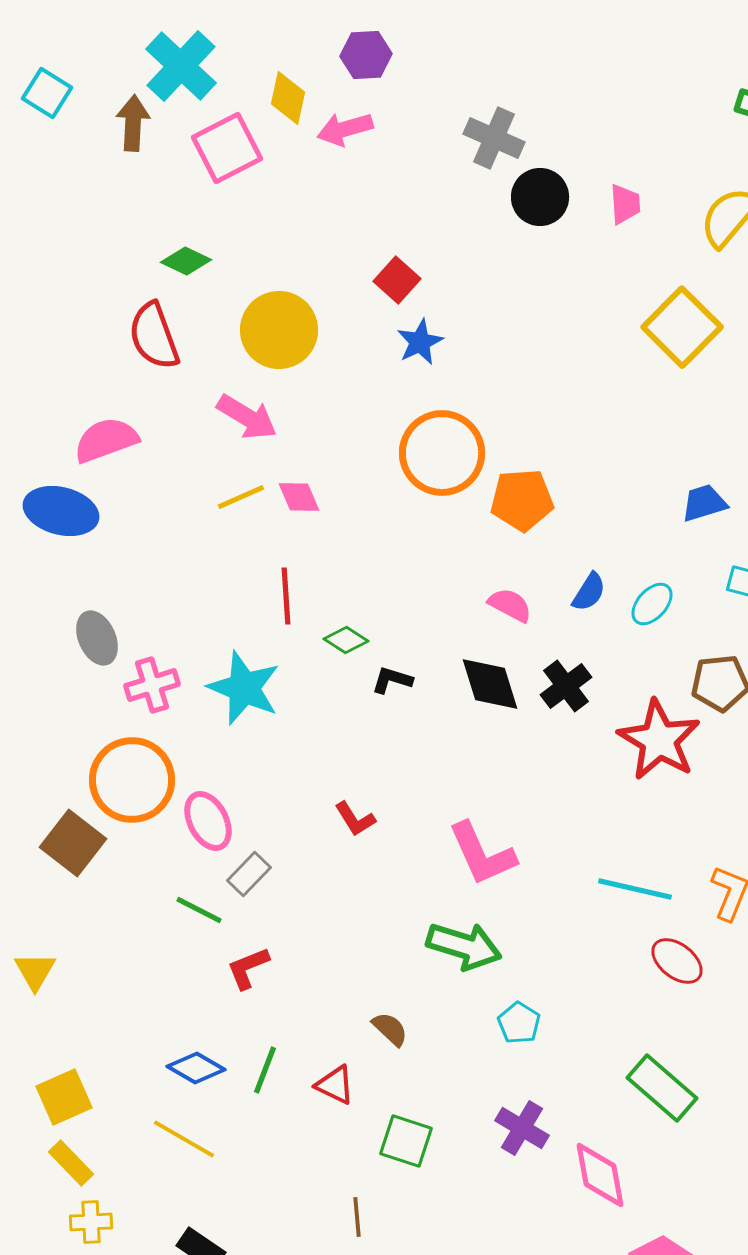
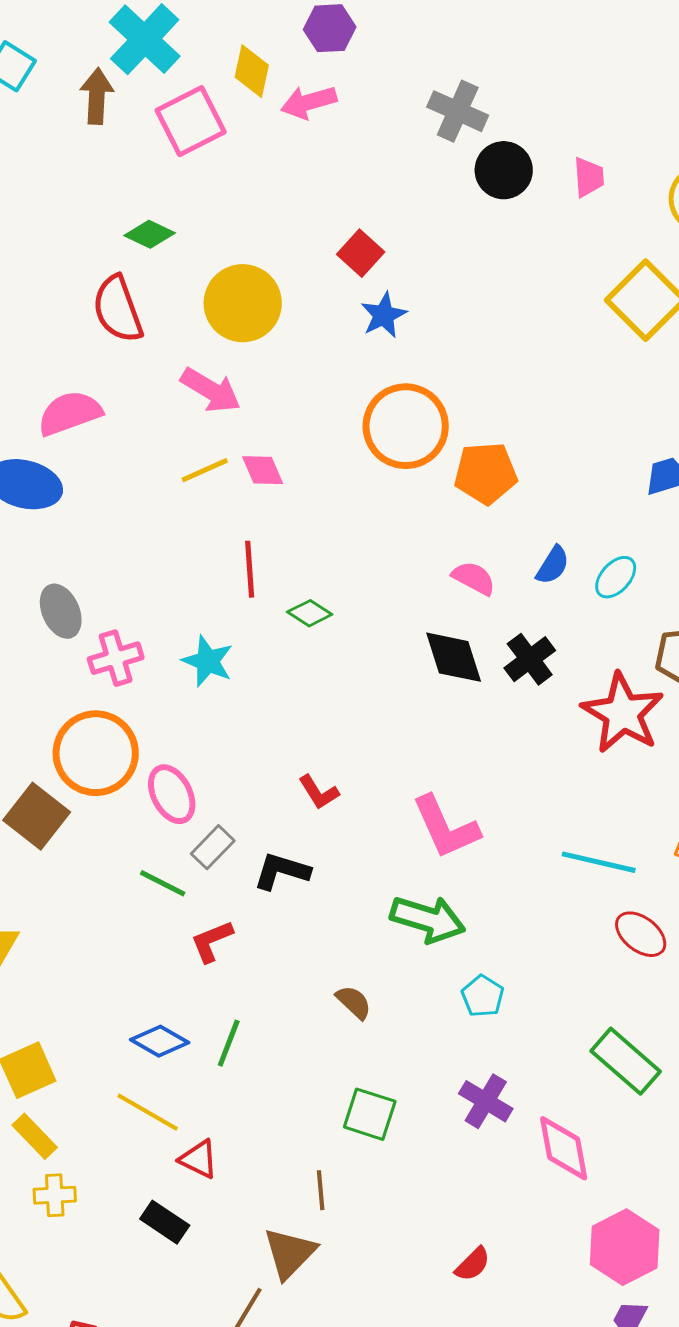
black L-shape: (392, 680) -> (282, 871), moved, size x1.4
cyan star: (244, 688) -> (208, 661), size x0.7
red triangle: (335, 1085) -> (199, 1159), moved

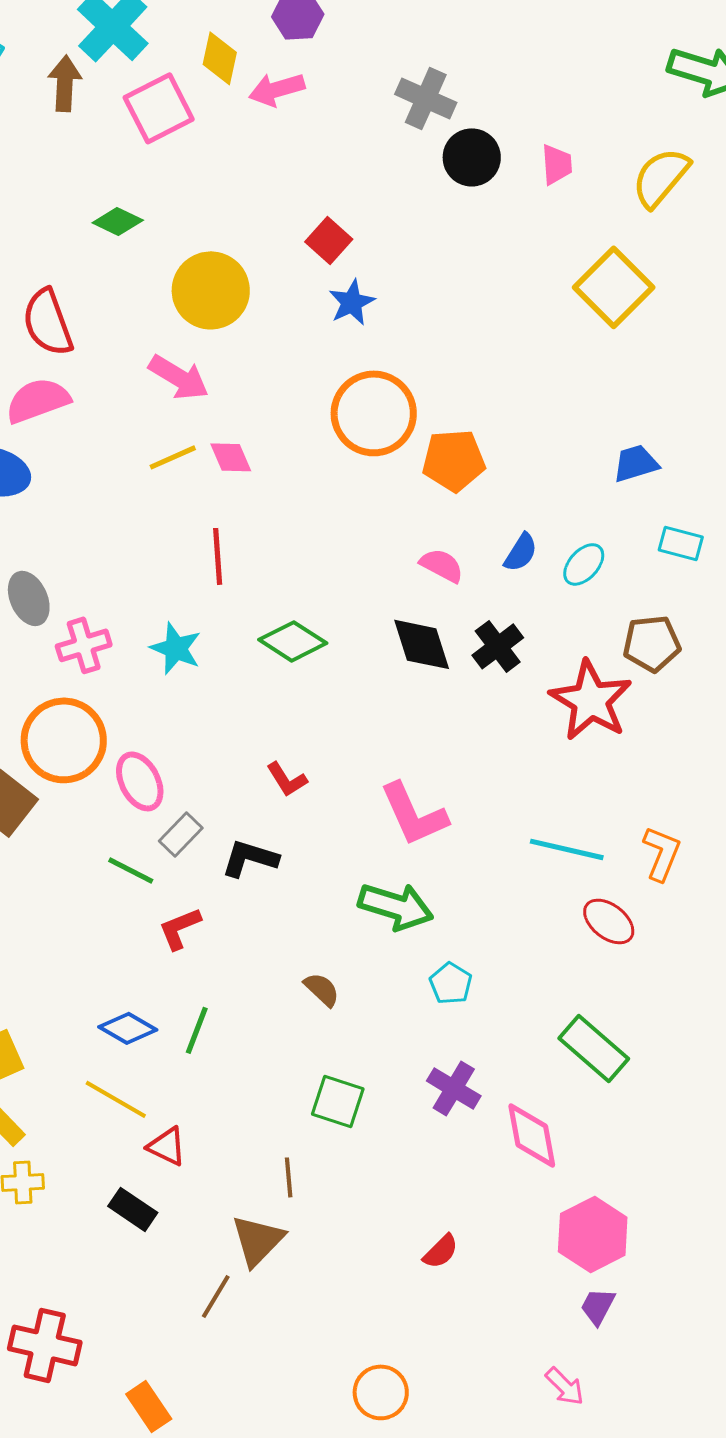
red semicircle: (118, 309) -> (48, 322), moved
green diamond: (310, 613) -> (293, 641), moved, size x1.5

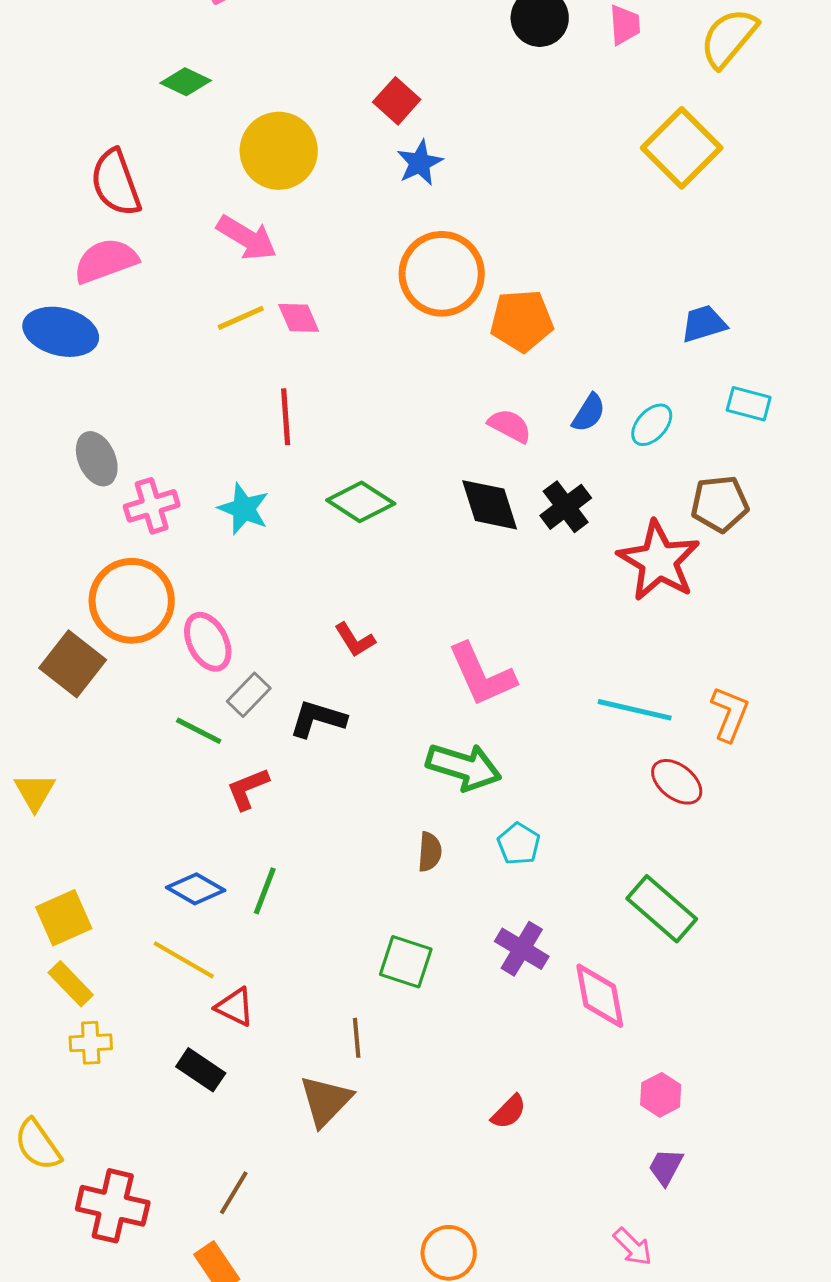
brown semicircle: (322, 989) -> (430, 852), moved, turned 51
pink hexagon: (593, 1234) -> (661, 1095), size x0.6
brown line: (216, 1296) -> (234, 1193), moved

